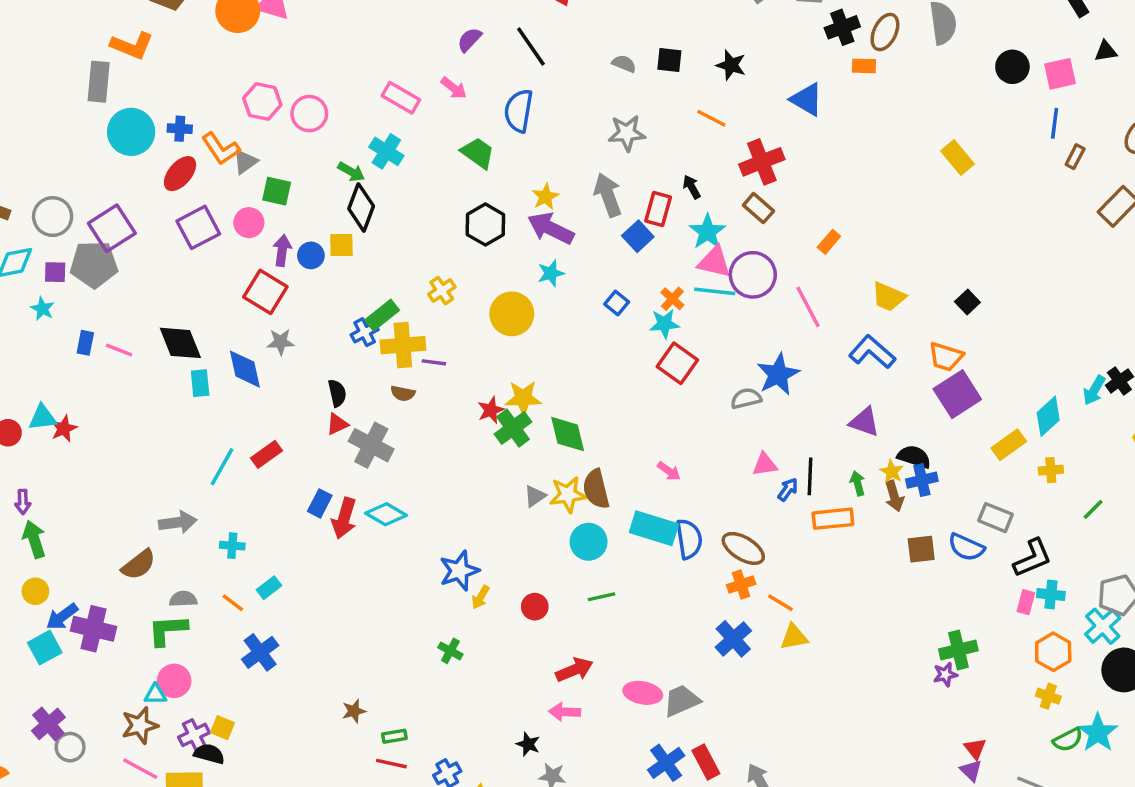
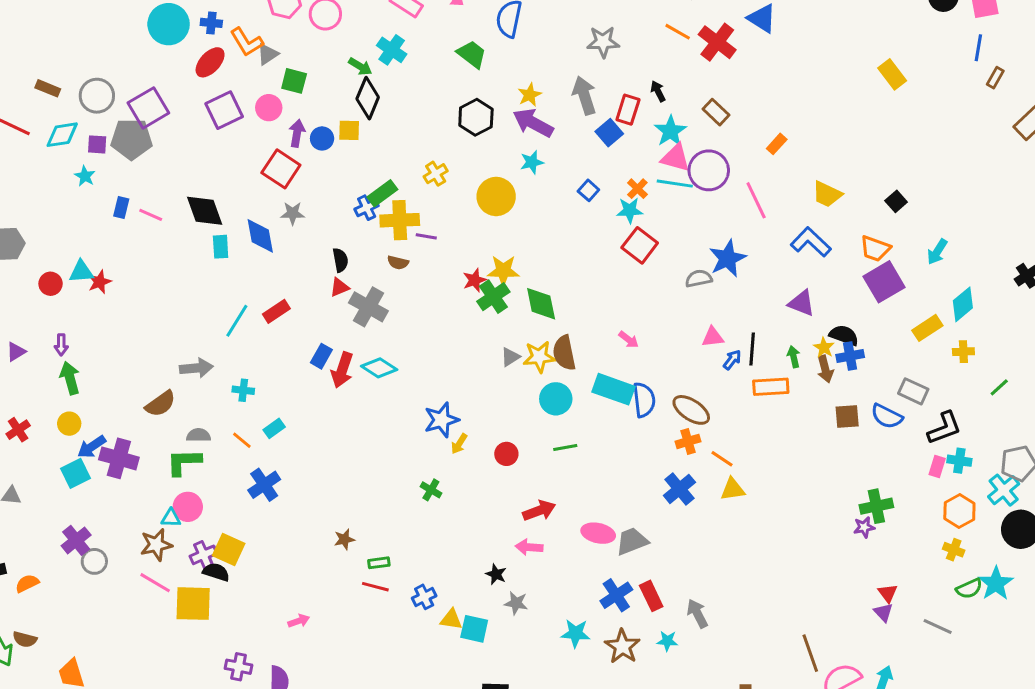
red cross: (762, 162) -> (717, 42), moved, turned -33
cyan arrow: (1094, 390) -> (937, 252), moved
yellow square: (223, 728) -> (229, 549), size x1.5

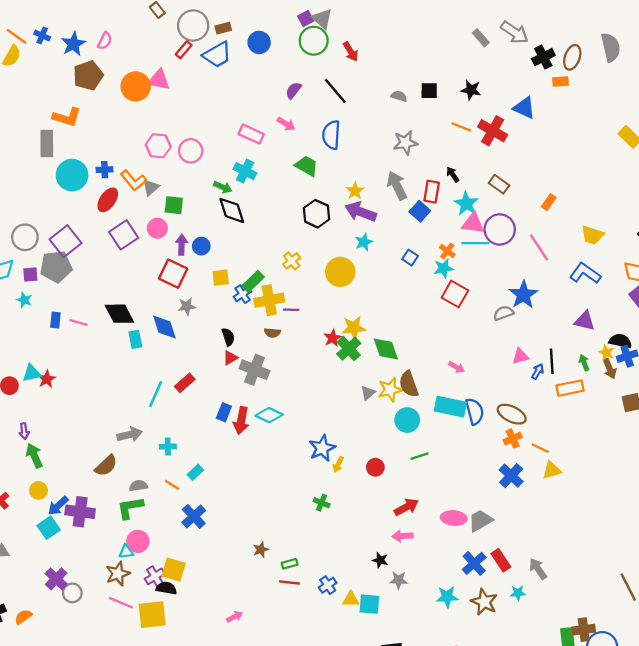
black diamond: (368, 98) -> (232, 210), turned -32
yellow square: (349, 130) -> (221, 278), moved

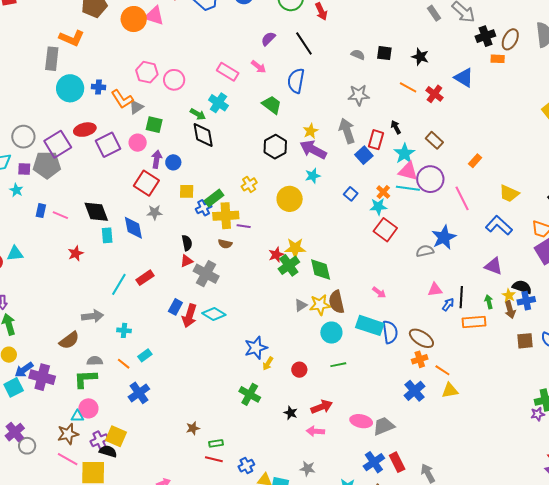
red cross: (493, 131) -> (434, 94), size x0.7
red ellipse: (108, 200) -> (85, 130), moved, turned 35
red star: (47, 379) -> (76, 253), moved
green cross: (322, 503) -> (250, 394), size x1.5
black star: (380, 560) -> (291, 413), moved

